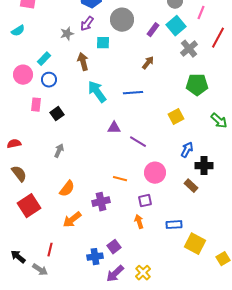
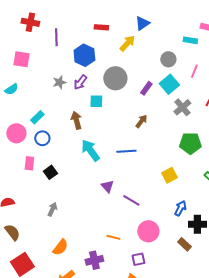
gray star: (67, 34) -> (59, 82), moved
purple triangle: (114, 128) -> (107, 186), turned 48

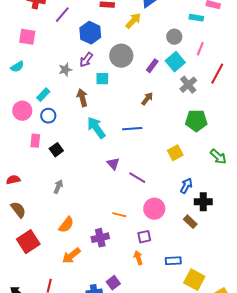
purple line: (56, 37) -> (62, 15), turned 42
gray star: (59, 82) -> (65, 70), moved

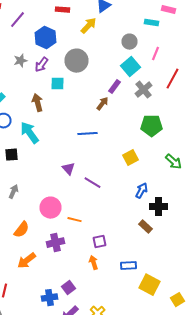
purple rectangle: (152, 66) -> (114, 87), moved
gray star: (65, 70) -> (20, 61), moved
cyan arrow: (96, 128) -> (30, 133), moved
black square: (56, 150) -> (12, 155), turned 32
pink circle: (154, 209) -> (50, 208), moved

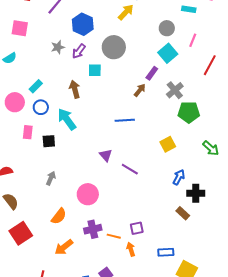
gray cross: (144, 90) -> (175, 90), moved
orange line: (74, 220) -> (114, 236), moved

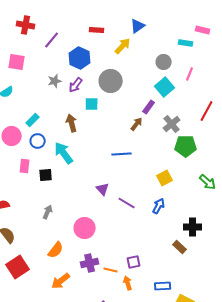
red line: (210, 65) -> (207, 111), moved
blue arrow: (179, 177) -> (159, 206), moved

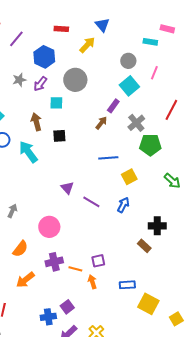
blue triangle: (138, 26) -> (102, 25), turned -35
blue line: (122, 154) -> (108, 158), moved
black square: (46, 175) -> (59, 136), moved

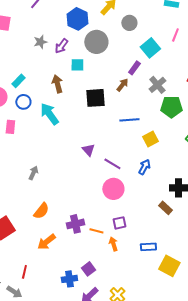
blue hexagon: (44, 57) -> (77, 19), moved
gray circle: (128, 61) -> (129, 23), moved
black square: (59, 136) -> (95, 98), moved, size x1.5
pink circle: (49, 227) -> (113, 189), moved

